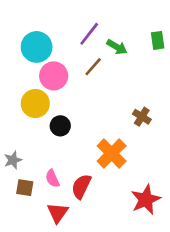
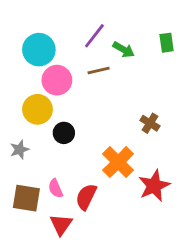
brown line: (93, 67) -> (99, 70), turned 36
gray star: (13, 160) -> (19, 150), moved
brown square: (25, 188) -> (26, 198), size x1.5
red star: (146, 200) -> (154, 186), moved

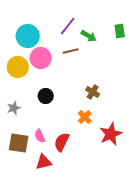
yellow circle: (37, 109) -> (18, 67), moved
brown cross: (150, 123) -> (93, 92), moved
orange cross: (118, 162) -> (85, 117), size x0.6
red triangle: (61, 225) -> (44, 162), turned 42

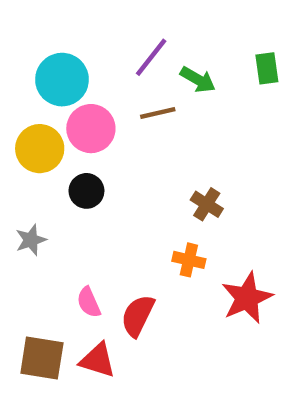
black circle: (46, 96) -> (86, 191), moved
orange cross: (85, 117) -> (189, 260), turned -32
brown square: (19, 143) -> (42, 358), moved
red triangle: (44, 162) -> (98, 360), turned 30

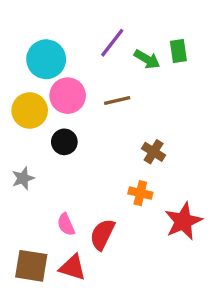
green rectangle: (267, 68) -> (178, 51), moved
brown line: (158, 113) -> (117, 101), moved

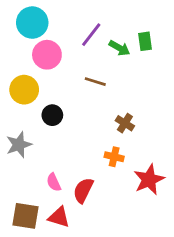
cyan circle: (46, 59) -> (32, 23), moved
pink circle: (68, 96) -> (47, 55), moved
brown line: (117, 101) -> (95, 82), turned 30
gray star: (23, 178) -> (19, 145), size x1.4

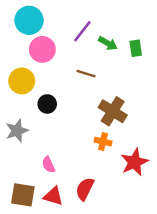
green rectangle: (145, 41) -> (136, 48), moved
brown cross: (125, 123) -> (113, 111), size x1.6
red semicircle: (83, 190) -> (85, 189), moved

